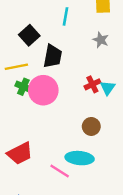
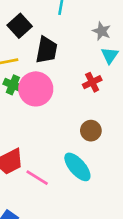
cyan triangle: (108, 88) -> (110, 55), moved
cyan ellipse: (80, 158) -> (77, 167), turned 44
pink line: (60, 171) -> (37, 178), moved

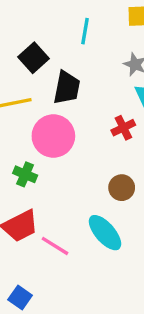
green cross: (13, 85) -> (25, 174), moved

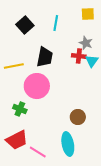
black square: (33, 58) -> (25, 25), moved
red cross: (123, 128) -> (79, 56), moved, turned 32
cyan ellipse: (105, 233) -> (68, 144), turned 30

